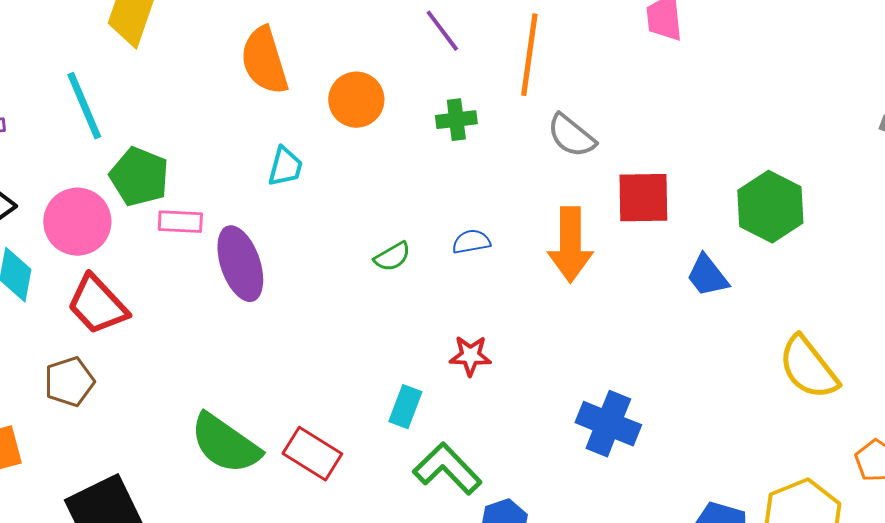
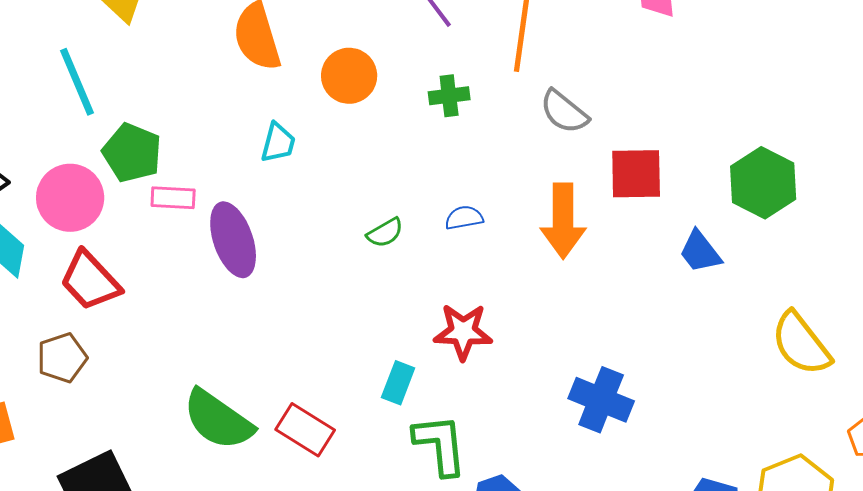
red star: (470, 356) -> (463, 332), size x1.4
green L-shape: (447, 469) -> (440, 445), turned 38

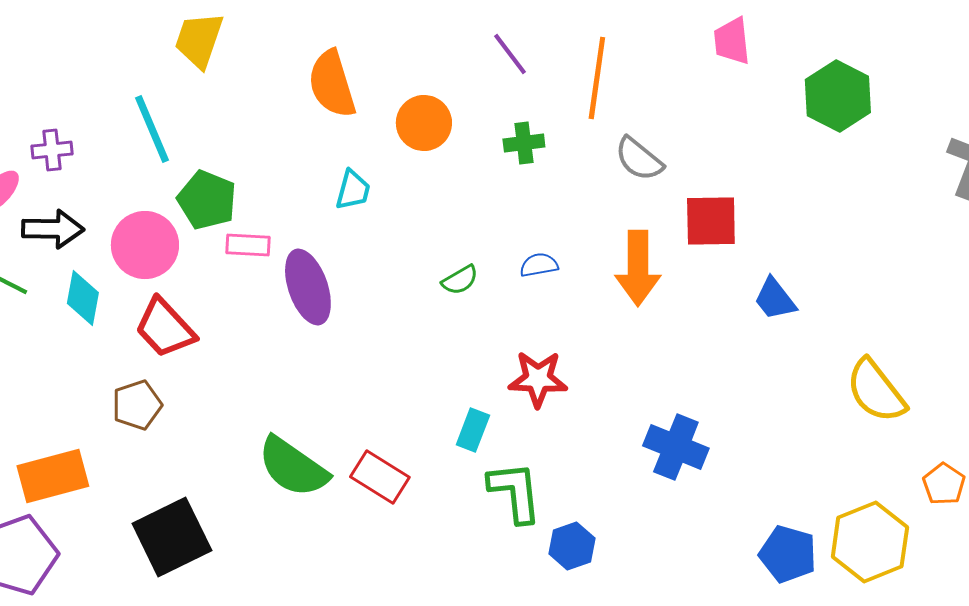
green hexagon: (763, 183) -> (838, 96), moved

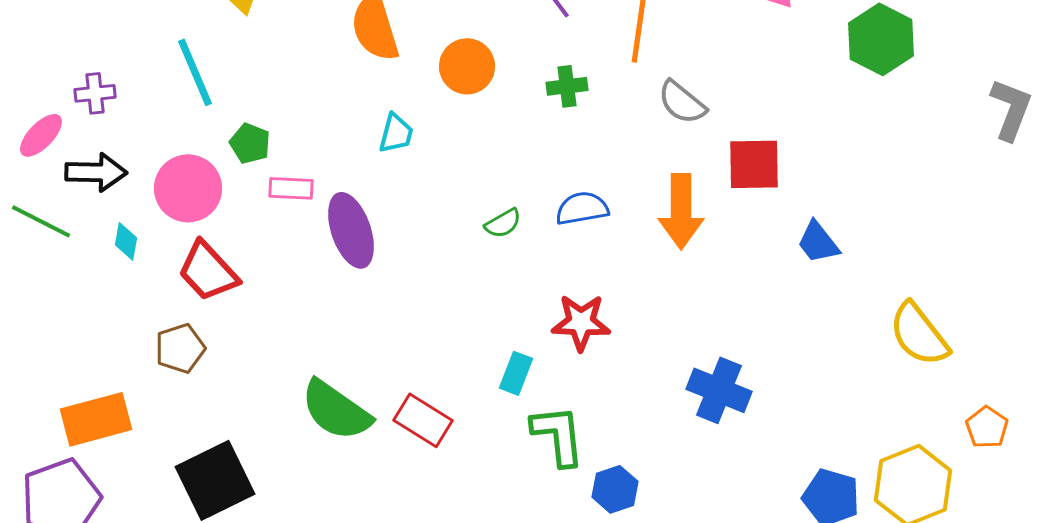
green pentagon: (207, 200) -> (250, 143), size x0.7
blue semicircle: (539, 265) -> (582, 208), size x1.4
cyan diamond: (83, 298) -> (126, 241), size x0.7

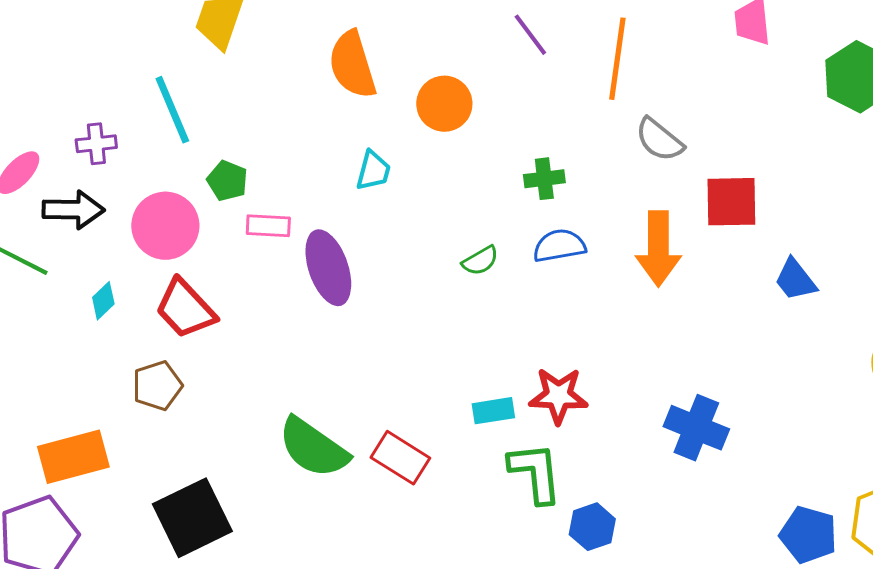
green cross: (567, 86) -> (544, 179), moved
purple cross: (95, 93) -> (96, 144), moved
cyan diamond: (126, 241) -> (103, 301), moved, turned 36
red star: (581, 322) -> (558, 396), moved
cyan rectangle: (516, 373) -> (493, 411), turned 60

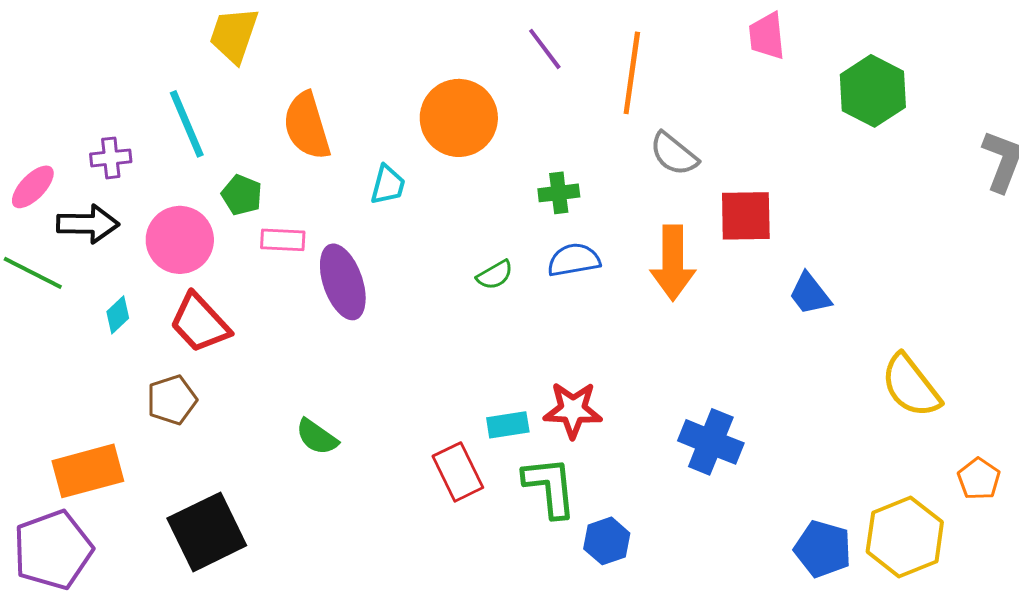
orange semicircle: (352, 65) -> (307, 126), moved
orange circle: (444, 104) -> (459, 118), size x1.4
green semicircle: (313, 448) -> (317, 437), moved, size x0.6
red rectangle: (400, 458) -> (458, 472), moved, turned 32

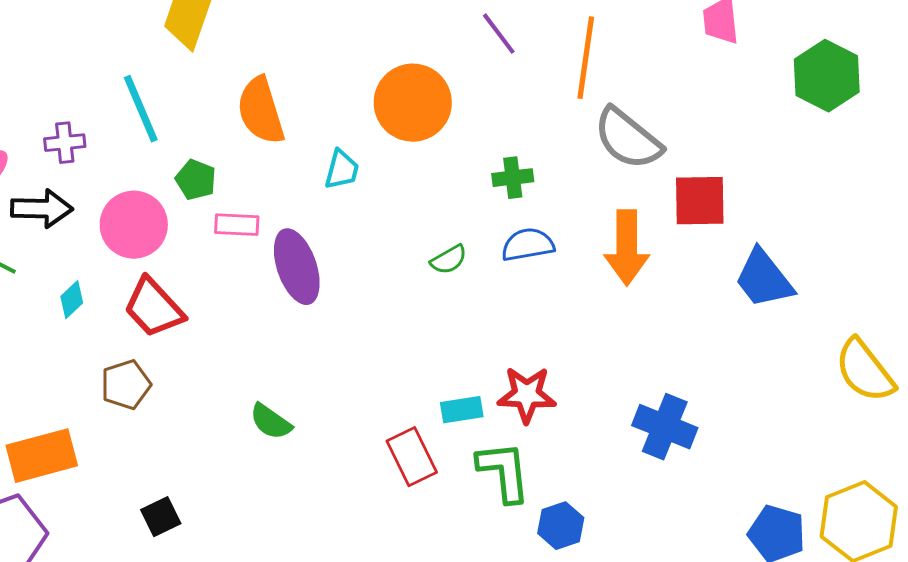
gray semicircle: (674, 154) -> (628, 139), size x1.4
blue trapezoid: (810, 294) -> (764, 279), size x1.4
black square: (207, 532) -> (161, 517), size x0.5

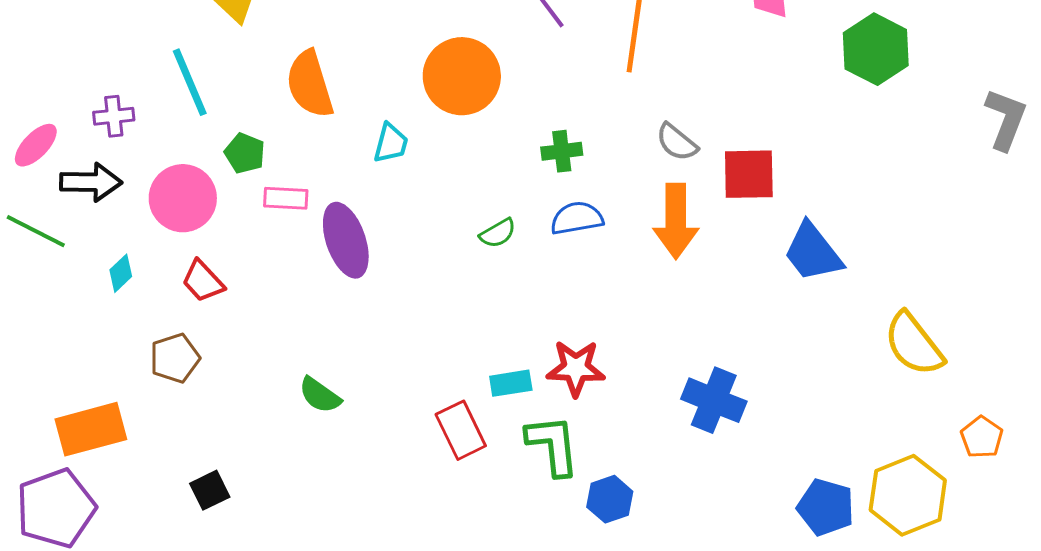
gray semicircle: (628, 139) -> (677, 142), moved, size x0.6
red trapezoid: (154, 308) -> (203, 281), size x0.7

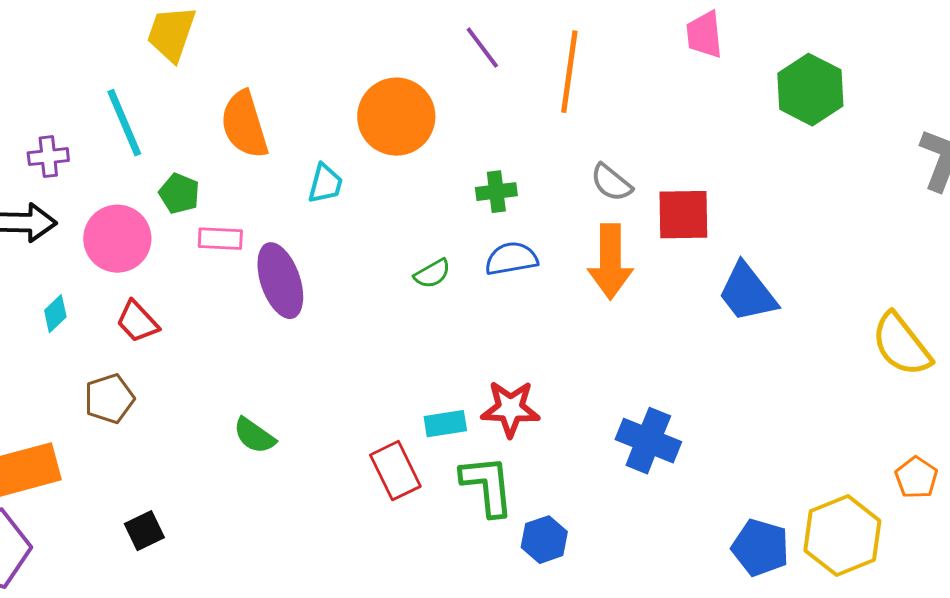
yellow semicircle: (914, 344) -> (901, 345), moved

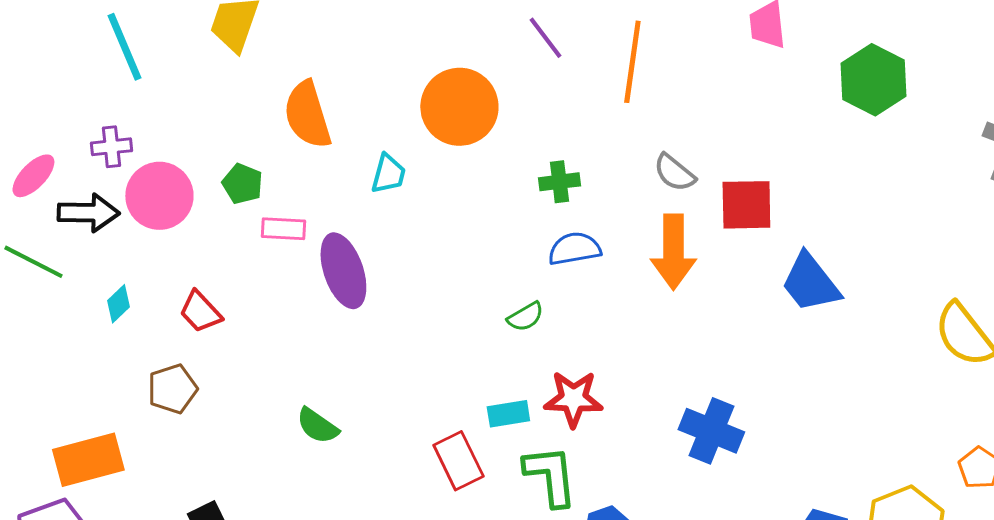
cyan line: (124, 123) -> (124, 47), moved
pink circle: (117, 239) -> (159, 196), moved
green semicircle: (432, 274) -> (525, 317), moved

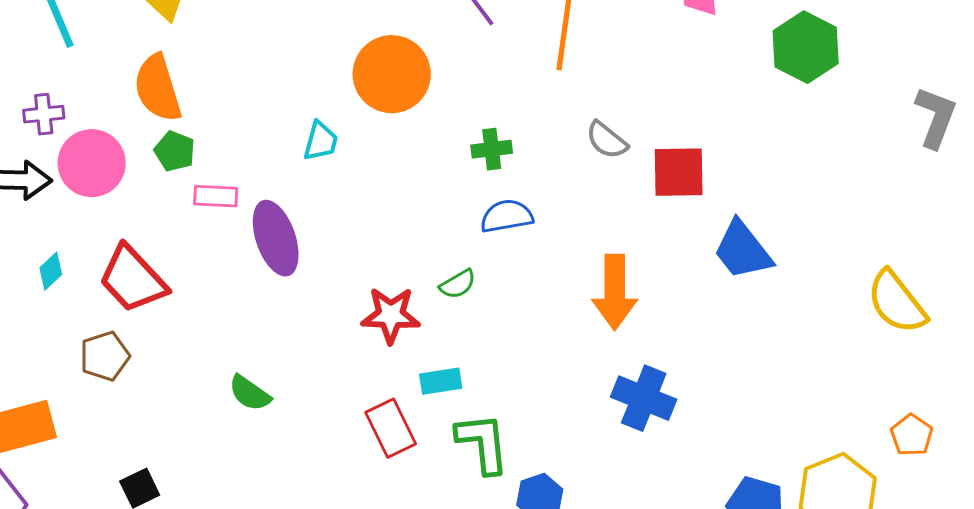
orange semicircle: (307, 115) -> (158, 88), moved
orange arrow: (673, 252) -> (615, 292), moved
red trapezoid: (200, 312) -> (133, 279), size x1.6
red star: (573, 399) -> (391, 315), moved

